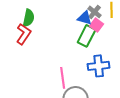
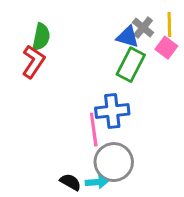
pink square: (97, 25) -> (166, 48), moved
blue cross: (99, 66) -> (112, 111), moved

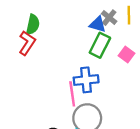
pink square: (166, 48) -> (127, 55), moved

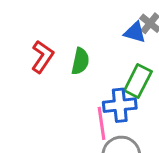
green semicircle: (33, 24) -> (80, 61), moved
green rectangle: (100, 45) -> (138, 81), moved

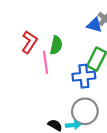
pink line: (102, 123) -> (45, 62), moved

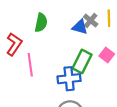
green semicircle: (56, 45) -> (41, 23), moved

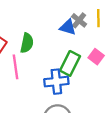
green semicircle: (41, 23) -> (27, 43), moved

